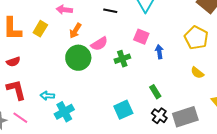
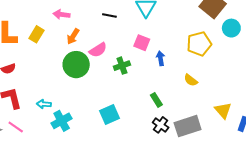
yellow pentagon: (196, 38) -> (199, 44), turned 30
yellow semicircle: (197, 73) -> (191, 80), moved
cyan square: (123, 110) -> (109, 115), moved

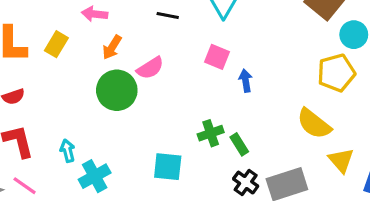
yellow pentagon: (199, 44) -> (336, 73), moved
green cross: (122, 66) -> (211, 133), moved
yellow semicircle: (191, 80) -> (314, 124), moved, size x1.6
cyan arrow: (44, 104) -> (68, 151), turned 72
cyan square: (109, 115) -> (168, 167), turned 30

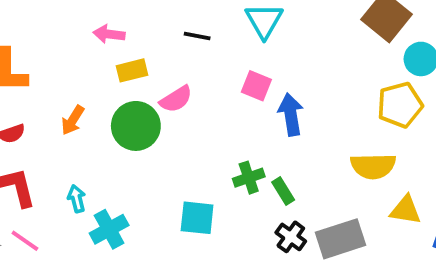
yellow rectangle: (56, 44) -> (132, 70), moved, turned 45
orange arrow: (112, 47) -> (73, 120), moved
blue arrow: (246, 81) -> (291, 114), size x1.5
yellow semicircle: (314, 124) -> (373, 166), turned -39
yellow triangle: (341, 160) -> (406, 210), turned -40

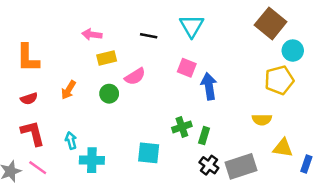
green circle: (136, 126) -> (109, 94), size x0.6
yellow semicircle: (373, 166) -> (262, 120), size x0.7
green rectangle: (283, 191) -> (204, 136), turned 49
cyan cross: (109, 229) -> (92, 160), turned 30

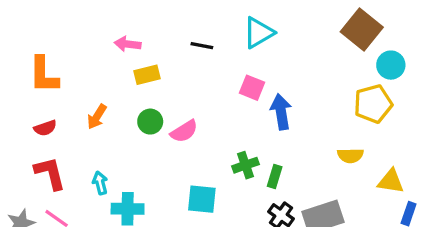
cyan triangle: (192, 26) -> (258, 33), turned 30
pink semicircle: (135, 76) -> (184, 131), moved
yellow triangle: (283, 148) -> (391, 181), moved

